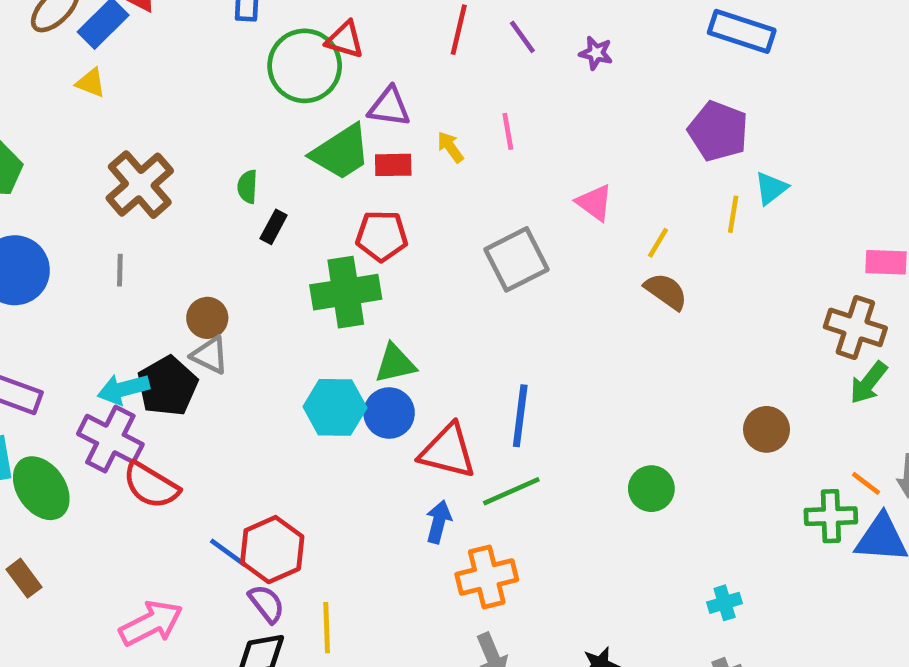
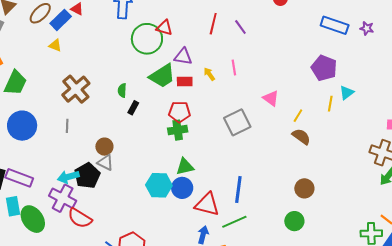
purple star: (596, 53) -> (367, 28), moved
green cross: (346, 292) -> (178, 130), moved, size x0.7
brown circle: (767, 429) -> (304, 188), moved

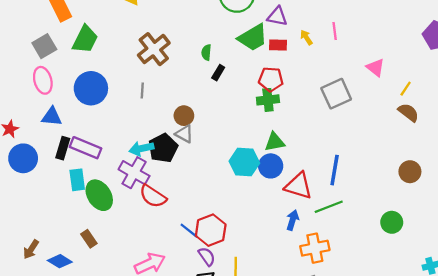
green circle: (294, 221) -> (392, 222), moved

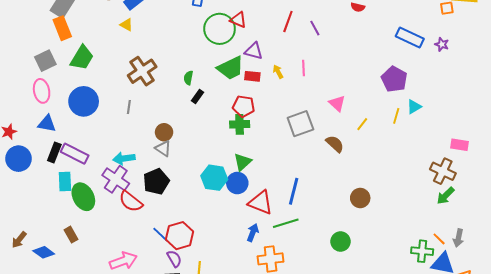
brown semicircle: (408, 112) -> (335, 144), moved
green triangle: (275, 142) -> (243, 162), turned -36
black pentagon: (163, 148) -> (156, 182), moved

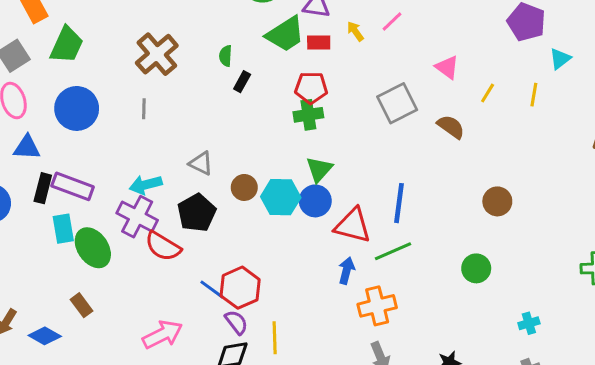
pink line: (304, 68) -> (392, 21), turned 56
yellow line: (396, 116) -> (534, 95), moved
brown circle: (164, 132) -> (244, 187), moved

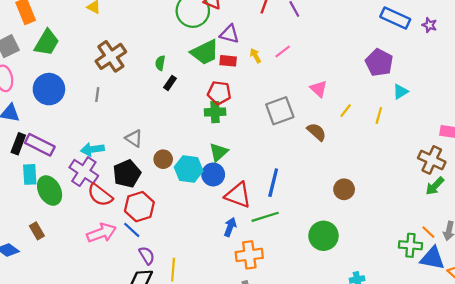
green circle: (476, 268) -> (324, 236), size x1.4
red hexagon: (240, 288) -> (139, 207), moved
pink arrow: (162, 334) -> (101, 233), moved

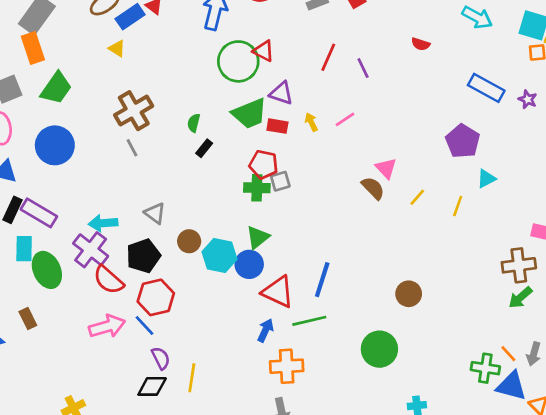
gray line: (97, 95) -> (132, 148), moved, turned -40
gray square: (280, 111) -> (280, 181), moved, size x0.6
brown semicircle: (317, 132) -> (373, 188), moved
brown cross: (432, 160) -> (519, 265), turned -36

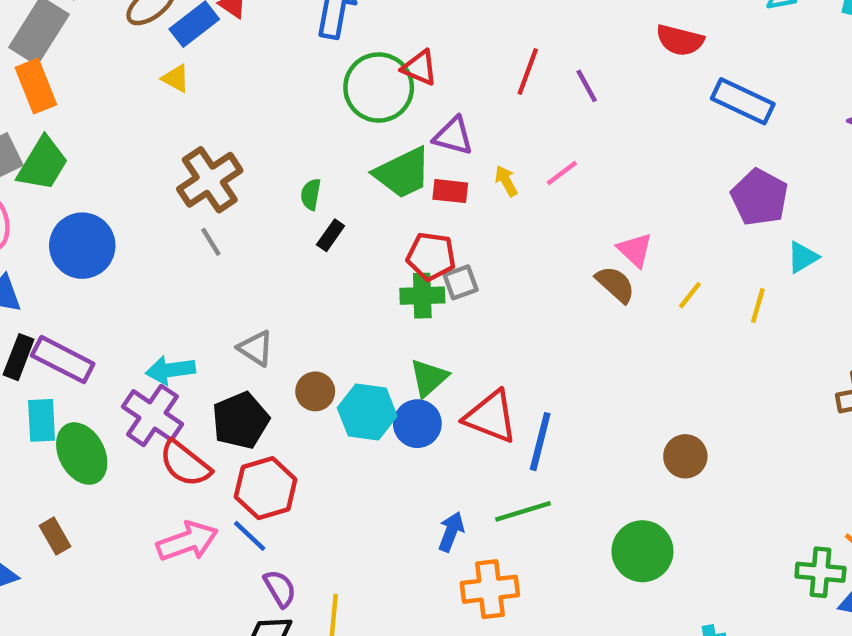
red semicircle: (421, 44) -> (680, 40), size x1.5
green trapezoid: (56, 88) -> (43, 164), moved
blue rectangle: (486, 88) -> (743, 101), moved
red triangle: (278, 292) -> (491, 417), moved

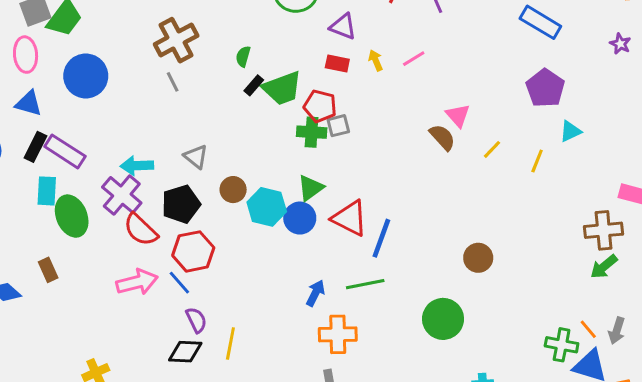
green trapezoid: (403, 173) -> (282, 88), moved

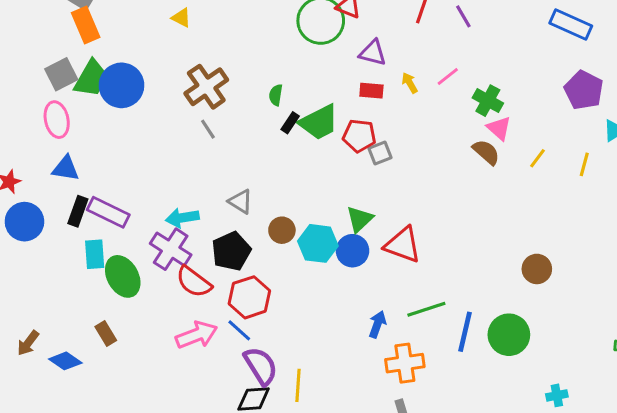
blue circle: (86, 76) -> (121, 85), moved
green cross: (312, 132) -> (488, 101), moved, turned 32
blue line: (381, 238) -> (465, 332), moved
purple semicircle: (196, 320) -> (261, 366), size x1.5

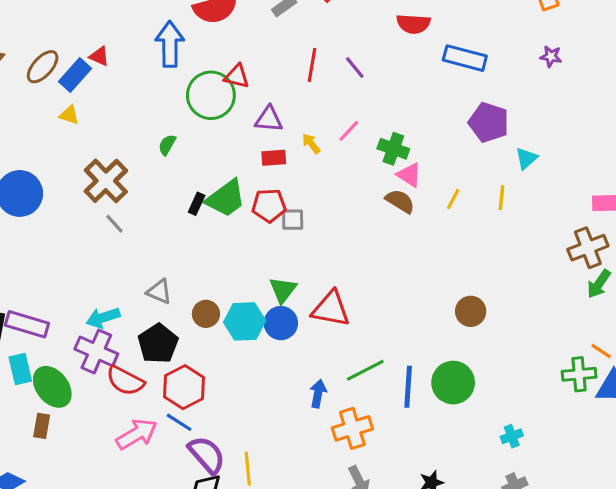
green semicircle: (276, 95) -> (167, 145), moved, turned 30
gray square: (380, 153) -> (293, 220), turned 30
brown rectangle: (106, 333) -> (42, 426), moved, turned 50

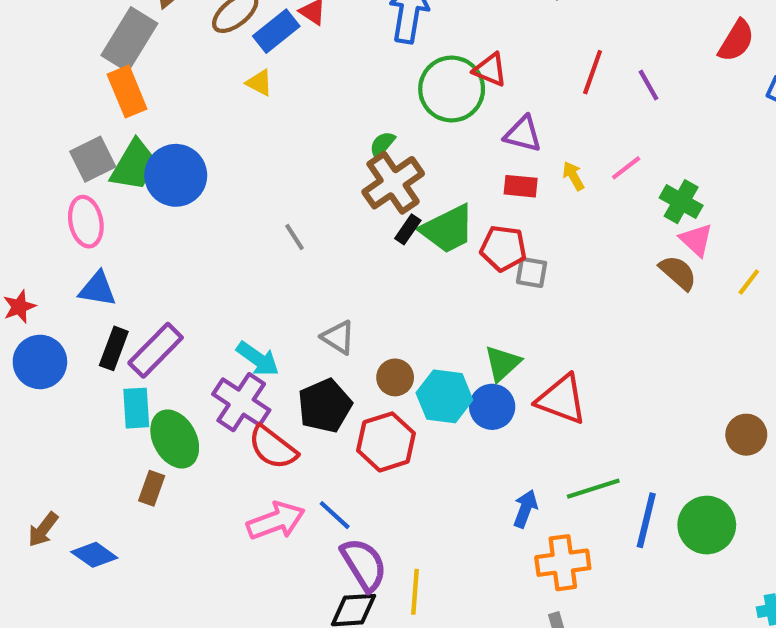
red semicircle: (413, 24) -> (736, 41), turned -72
brown cross: (106, 181) -> (393, 183), moved
cyan arrow: (103, 318) -> (258, 359), turned -136
purple rectangle: (27, 324) -> (156, 350), turned -72
red hexagon: (184, 387) -> (386, 442), moved

